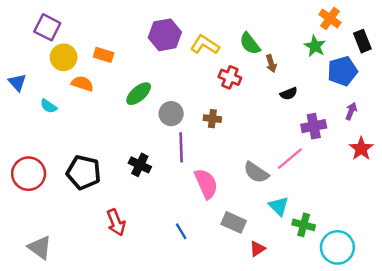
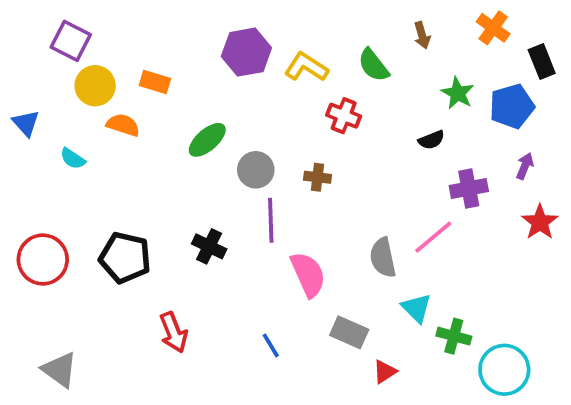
green star: (315, 46) -> (458, 93), moved
brown arrow: (271, 64) -> (422, 35), moved
gray semicircle: (256, 172) -> (383, 258), turned 44

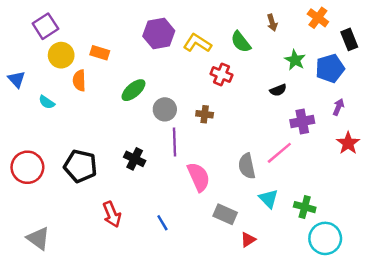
purple square: (71, 41) -> (45, 26), turned 30
orange semicircle: (123, 125) -> (79, 80), turned -110
green cross: (454, 336) -> (305, 207), moved
blue line: (271, 345) -> (162, 223), moved

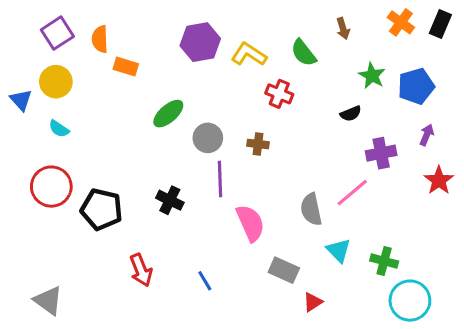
black rectangle: (349, 39) -> (440, 24), moved, turned 45
yellow circle: (61, 55) -> (56, 82), moved
orange semicircle: (79, 80) -> (100, 39), moved
red circle: (27, 167) -> (51, 187), moved

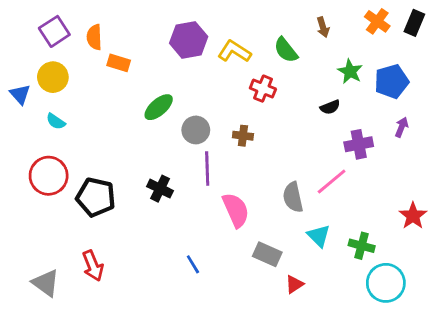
red star: (439, 180) -> (413, 216), moved
red arrow: (141, 270) -> (93, 266), moved

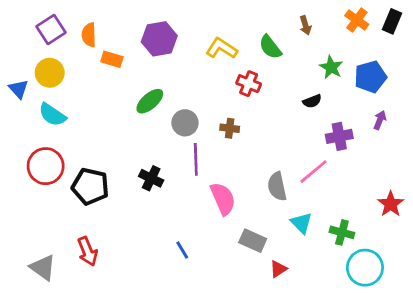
purple hexagon: (189, 40) -> (159, 39), moved
cyan semicircle: (56, 121) -> (52, 115), size x1.5

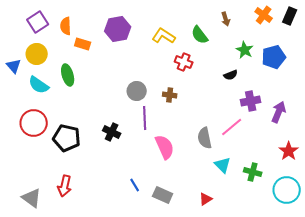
green ellipse: (150, 101) -> (68, 75), moved, turned -65
purple arrow: (380, 120) -> (279, 112), moved, size x1.5
gray rectangle: (253, 241) -> (163, 195), moved
red arrow: (88, 251) -> (65, 186), turned 35
cyan circle: (365, 268) -> (287, 190), moved

